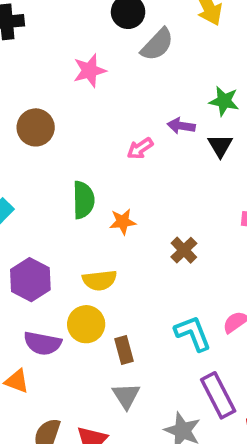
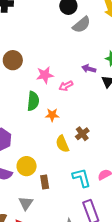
pink star: (90, 71) -> (45, 75), moved
pink arrow: (140, 148) -> (66, 86), moved
yellow semicircle: (100, 280) -> (62, 144), moved, turned 66
gray triangle: (126, 396) -> (26, 203), moved

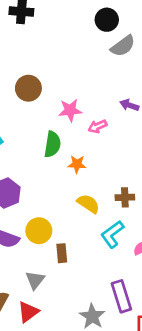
brown cross: (82, 134) -> (125, 197), moved, turned 32
yellow semicircle: (62, 144) -> (88, 204), turned 144
cyan L-shape: (82, 178) -> (112, 234), moved, turned -115

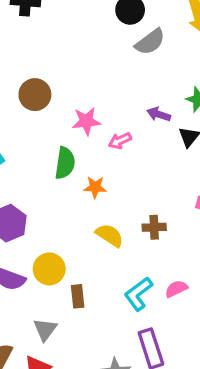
cyan L-shape: (112, 234) -> (138, 294), moved

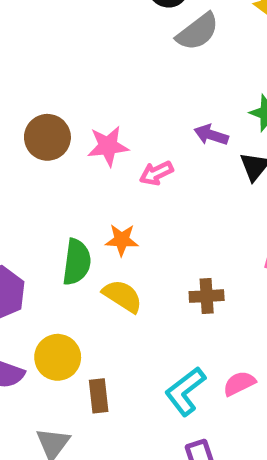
brown circle: (35, 95) -> (47, 137), moved
green semicircle: (65, 163) -> (77, 262), moved
yellow semicircle: (110, 235) -> (122, 296), moved

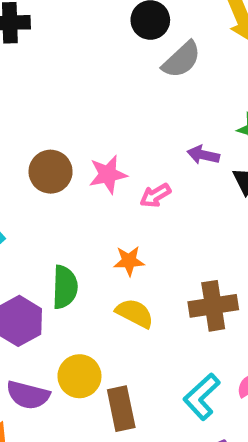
green semicircle: (77, 262) -> (65, 287), moved
brown cross: (207, 296) -> (213, 306), size x1.5
brown rectangle: (99, 396) -> (121, 409), size x1.4

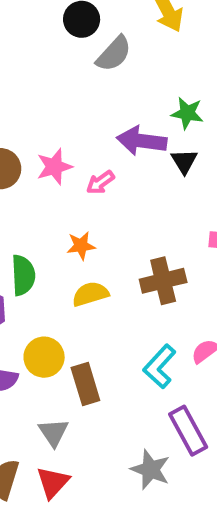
purple arrow: (203, 155) -> (142, 141), size x1.6
yellow semicircle: (135, 313) -> (90, 294), turned -39

